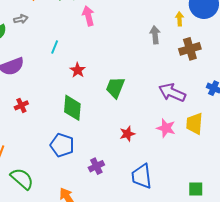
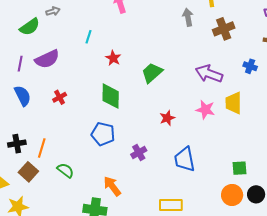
green trapezoid: (115, 88) -> (152, 73), turned 30
green semicircle: (22, 179) -> (65, 170), size x0.7

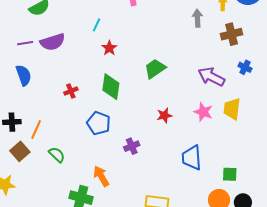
red star: (113, 58) -> (109, 48), moved
purple line: (20, 64) -> (25, 43), turned 63
blue cross: (250, 66) -> (245, 67), moved
red cross: (60, 97) -> (71, 91), moved
blue trapezoid: (185, 159) -> (192, 158), moved

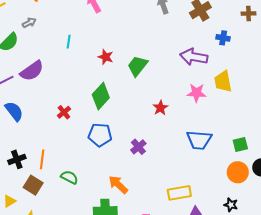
red star: (109, 48) -> (106, 57), moved
green diamond: (111, 87) -> (101, 96), turned 52
blue trapezoid: (192, 158) -> (199, 140), turned -64

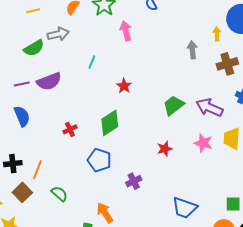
gray arrow: (29, 23) -> (58, 34), size x1.5
green trapezoid: (137, 66) -> (173, 105), moved
blue trapezoid: (199, 140) -> (185, 208), moved

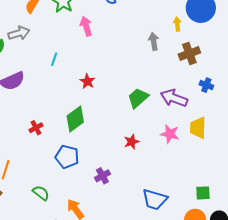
green semicircle: (59, 194) -> (41, 193), moved

